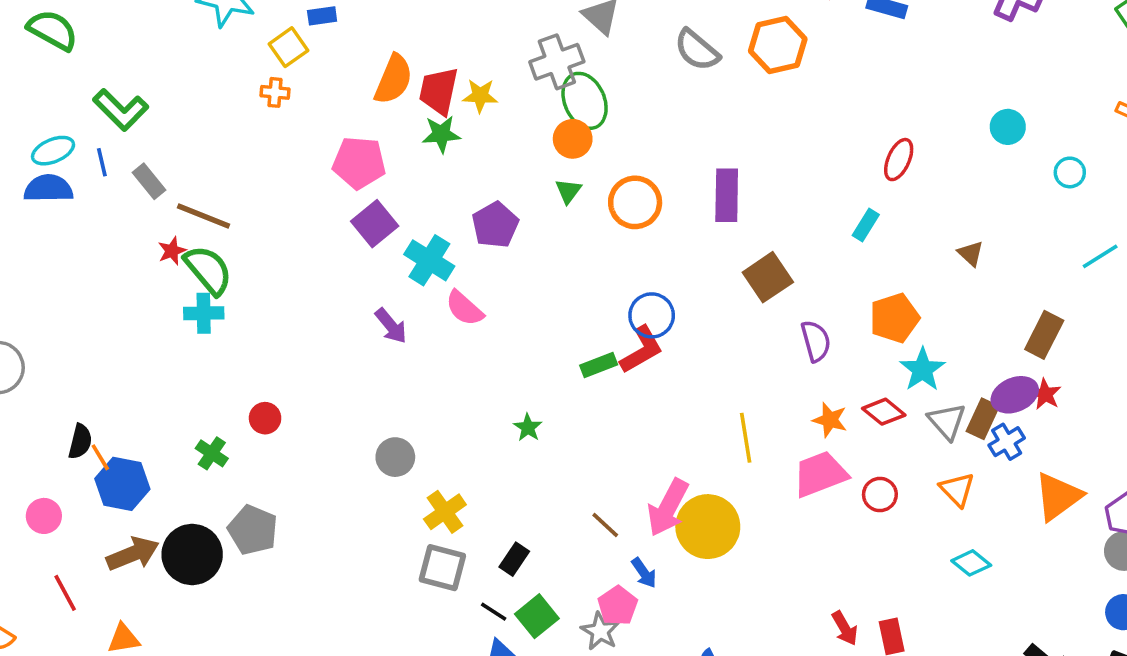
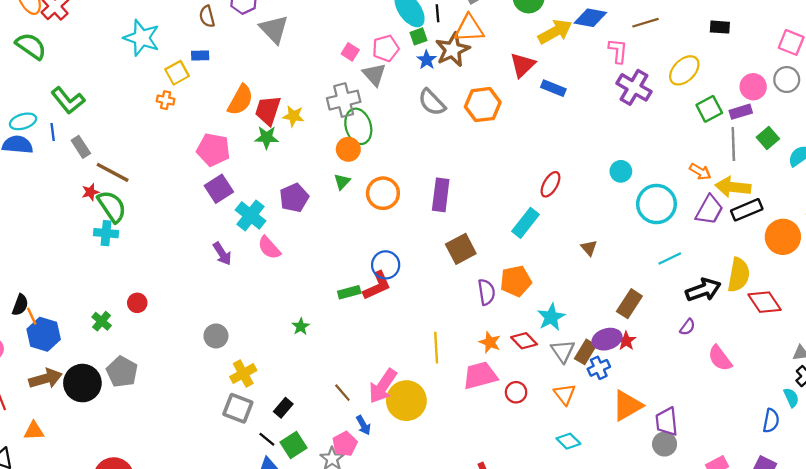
cyan circle: (1070, 172) -> (656, 204), size x2.0
cyan rectangle: (866, 225) -> (525, 223), size x1.5
orange pentagon: (895, 318) -> (516, 281), moved

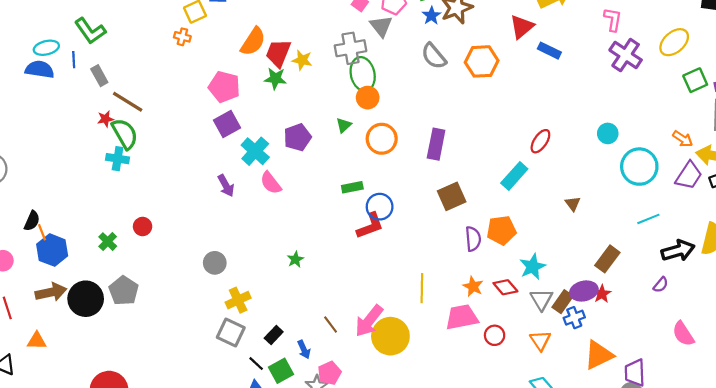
orange circle: (348, 149) -> (368, 98), moved
green rectangle: (349, 292) -> (352, 187), moved
pink semicircle: (720, 358) -> (683, 334), moved
blue arrow: (363, 425) -> (304, 350), moved

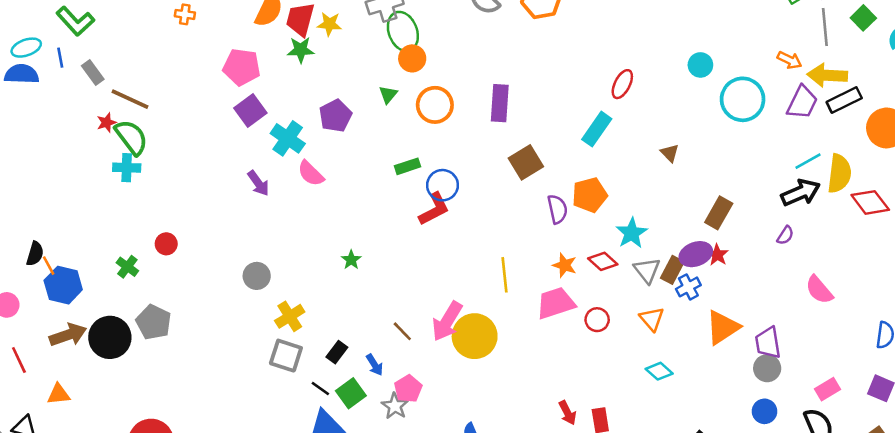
cyan line: (648, 219) -> (808, 161), moved

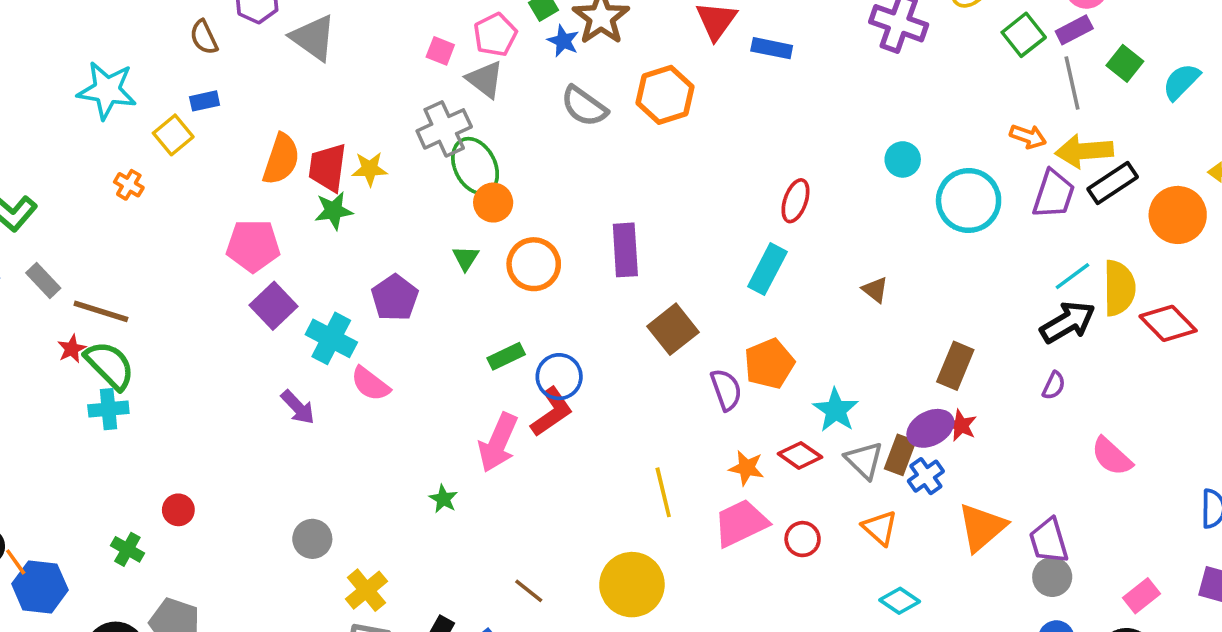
orange cross: (185, 14) -> (129, 185), moved, turned 30
pink arrow: (447, 321) -> (498, 443), moved

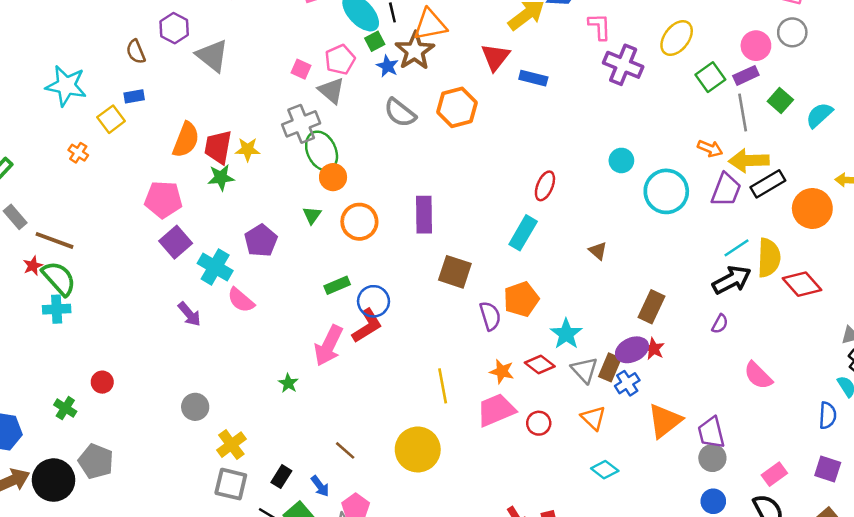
brown square: (673, 329) -> (455, 272), turned -36

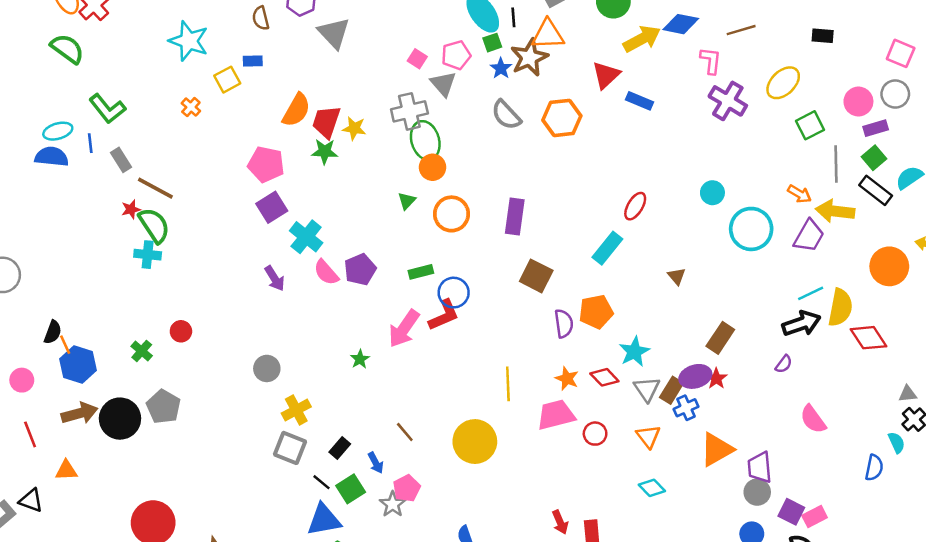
purple rectangle: (746, 75) -> (876, 128), moved
black rectangle: (768, 184) -> (876, 190), moved, turned 60
purple pentagon: (261, 241) -> (360, 270), moved
purple square: (828, 469) -> (791, 512), moved

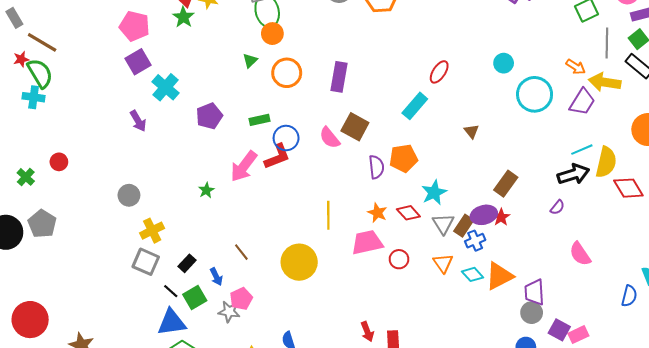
green star: (325, 152) -> (183, 17), turned 30
pink semicircle: (326, 272) -> (330, 138), moved
cyan diamond: (652, 488) -> (473, 274), moved
gray star: (393, 504) -> (229, 312), turned -30

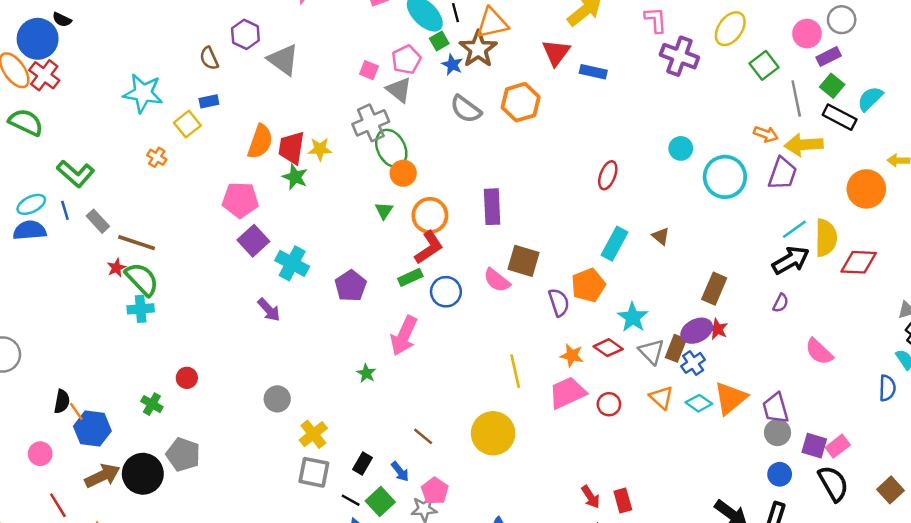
cyan rectangle: (415, 106) -> (615, 244), moved
red L-shape: (277, 157) -> (429, 248), moved
red diamond: (628, 188) -> (859, 262), turned -44

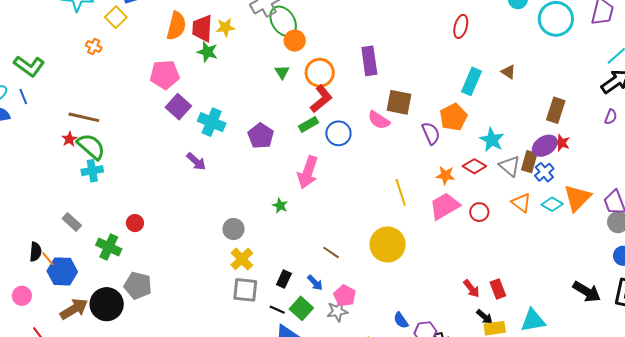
gray rectangle: (98, 221) -> (72, 222), moved
gray circle: (277, 399) -> (233, 229), moved
green cross: (152, 404) -> (109, 247), size x1.4

